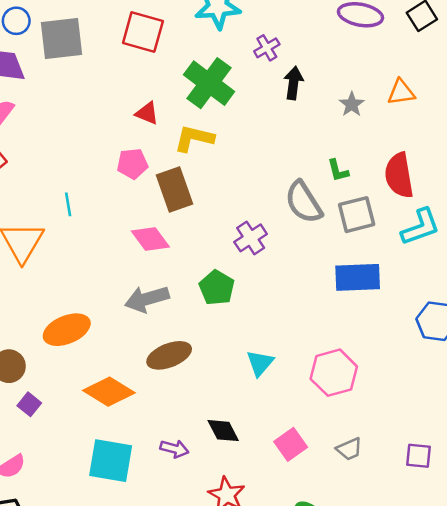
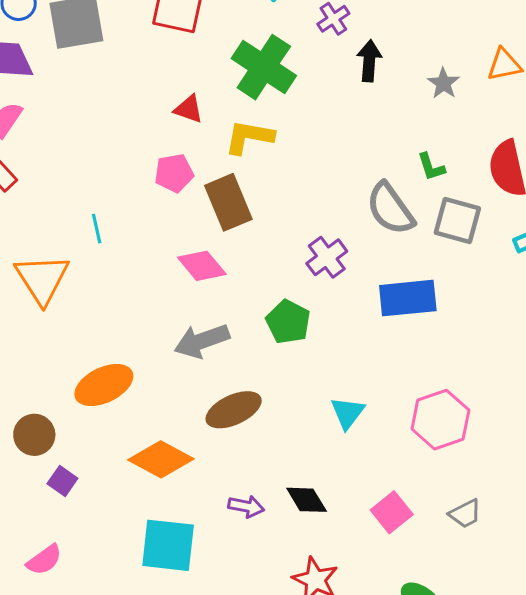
gray square: (357, 215) -> (457, 220), turned 33
blue rectangle: (358, 277) -> (408, 298), moved
purple arrow: (174, 449) -> (246, 506), moved

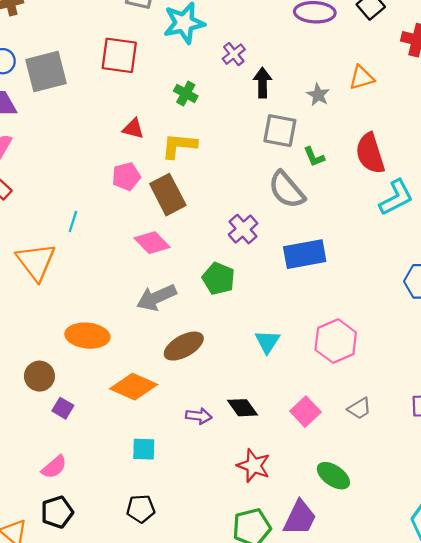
green cross: (264, 67) -> (186, 94), size x0.5
gray square: (457, 220) -> (280, 131), moved
cyan line: (97, 229) -> (73, 222), turned 35
orange ellipse: (104, 385) -> (87, 336), turned 36
cyan square: (168, 545) -> (144, 449), size x0.6

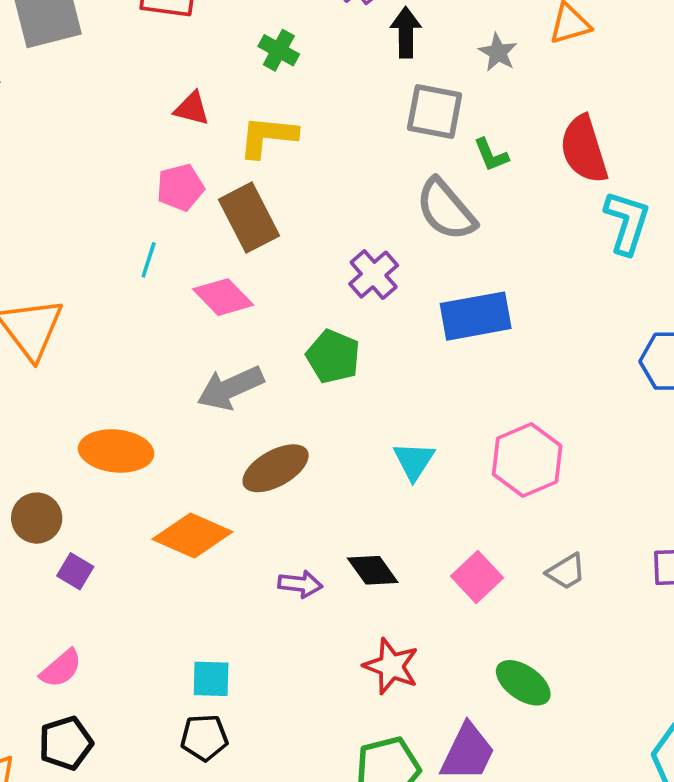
cyan L-shape: (396, 198) -> (627, 222), turned -45
cyan line: (73, 222) -> (149, 260), moved
cyan square: (144, 449) -> (211, 679), moved

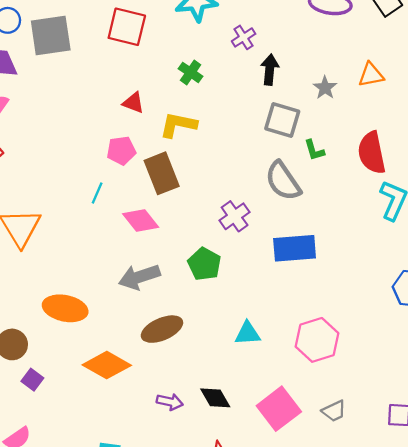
cyan triangle: (414, 461) -> (247, 333), turned 48
pink square: (477, 577) -> (279, 409), size x1.4

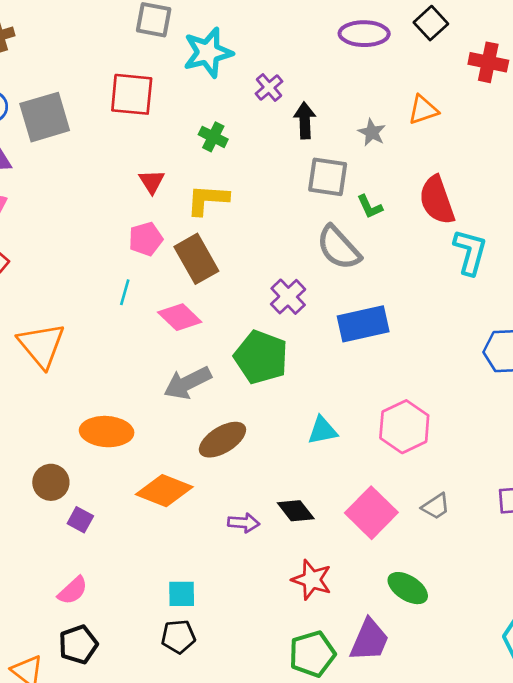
red triangle: (133, 103) -> (152, 182), turned 45
green pentagon: (204, 264) -> (261, 357), size x1.4

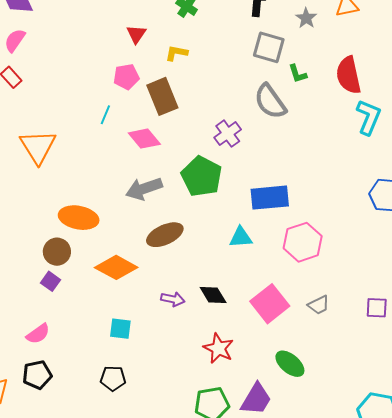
yellow L-shape: (208, 200) -> (176, 53), size x0.7
blue rectangle: (363, 324) -> (270, 198), moved
brown circle: (51, 482) -> (57, 252), moved
cyan square: (182, 594) -> (120, 329), moved

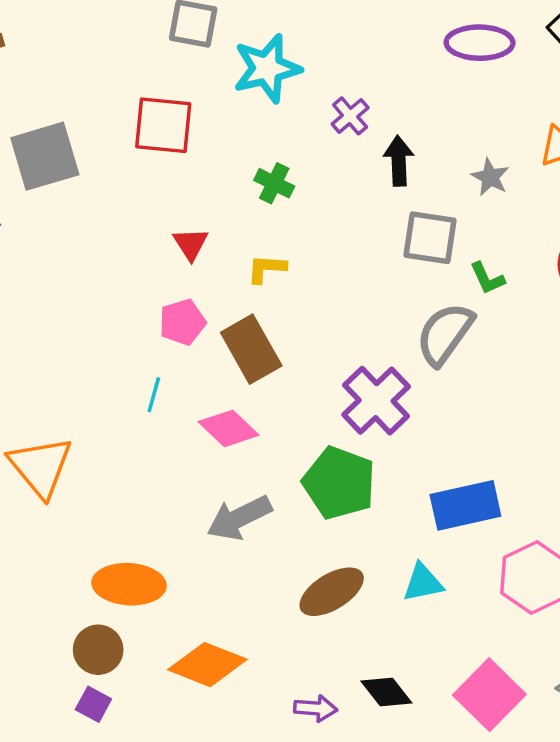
gray semicircle: (270, 101) -> (445, 334), turned 78
purple cross: (228, 134) -> (376, 401), size x1.4
brown ellipse: (165, 235) -> (332, 592), moved

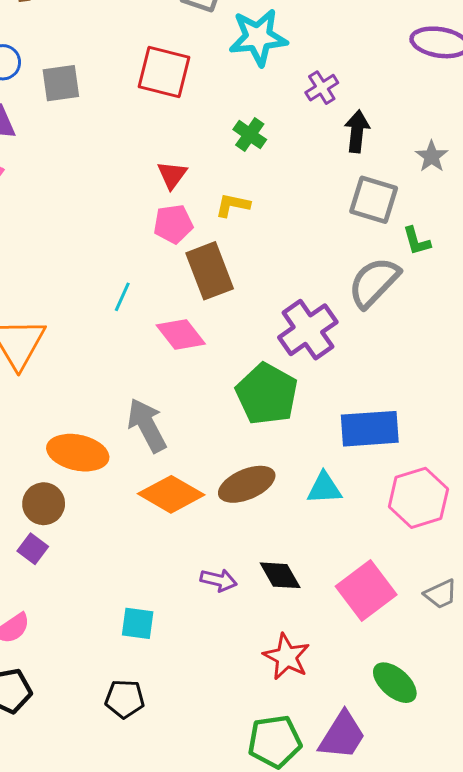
gray square: (45, 156) -> (61, 83), size x0.7
pink pentagon: (182, 322) -> (173, 224), moved
gray arrow: (239, 518) -> (147, 425), moved, turned 80
orange diamond: (207, 665) -> (171, 494), moved

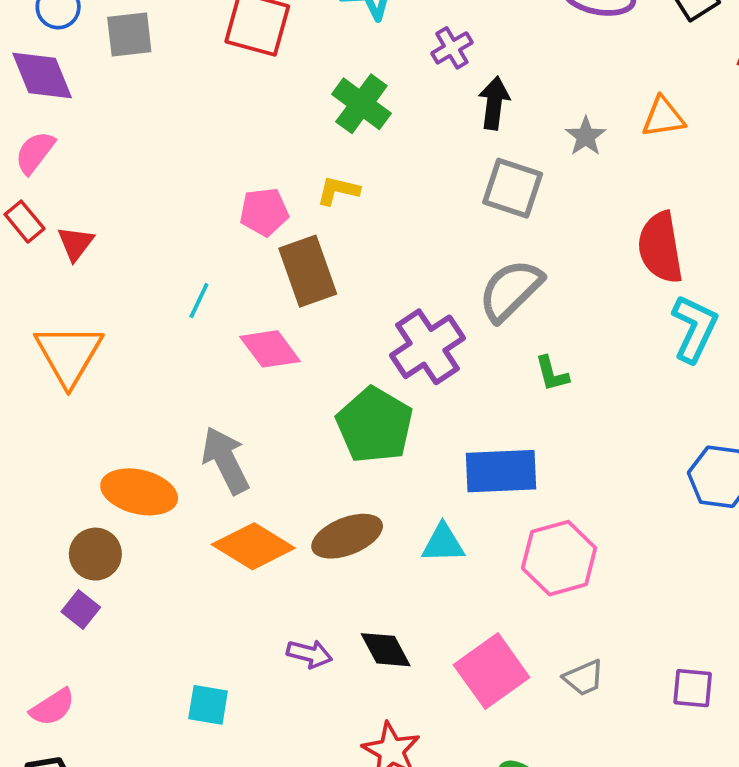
green cross: (250, 135) -> (361, 104), size x1.4
red triangle: (172, 175) -> (75, 243), moved
green L-shape: (417, 241) -> (552, 374), moved

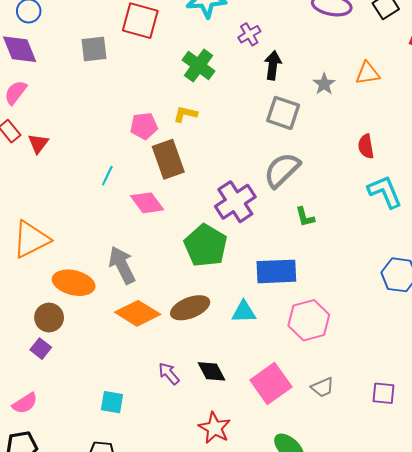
gray square: (129, 34) -> (94, 49), moved
red semicircle: (660, 248) -> (366, 146), size x0.6
cyan L-shape: (694, 328) -> (385, 192), turned -48
orange triangle: (69, 355) -> (31, 239), moved, turned 33
purple arrow: (309, 654) -> (169, 374), turned -145

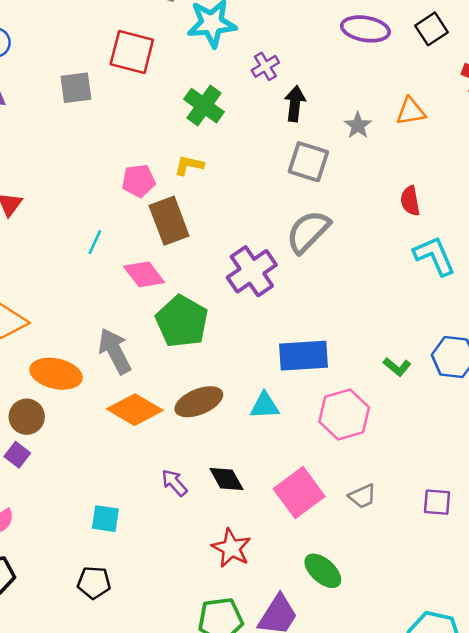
green L-shape: (305, 217) -> (397, 367), moved, turned -35
green pentagon: (206, 246) -> (182, 321), moved

